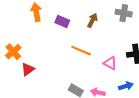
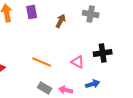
purple rectangle: (62, 21) -> (32, 12), moved, turned 56
orange line: (81, 51) -> (42, 62), moved

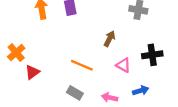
brown arrow: (61, 21) -> (110, 39), moved
gray rectangle: (45, 88) -> (75, 93), moved

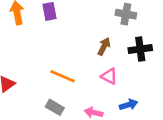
brown arrow: (110, 39) -> (104, 46), moved
black cross: (152, 55) -> (140, 49), moved

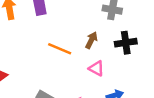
orange line: (62, 76) -> (60, 49), moved

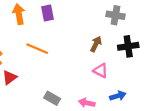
orange line: (60, 49) -> (37, 49), moved

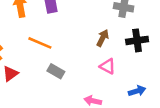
blue arrow: (118, 96) -> (137, 91), moved
gray rectangle: (52, 98) -> (56, 71), moved

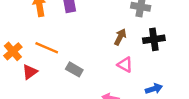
orange line: (40, 43) -> (47, 48), moved

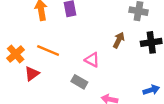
pink triangle: (125, 65) -> (92, 60), moved
gray rectangle: (74, 69) -> (79, 82), moved

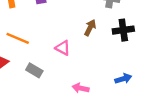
gray rectangle: (79, 82) -> (34, 70), moved

